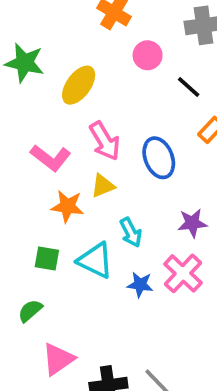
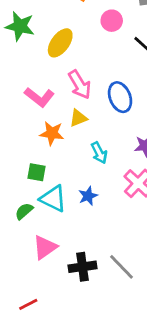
cyan triangle: (95, 260) -> (53, 199), moved
blue star: (140, 285) -> (88, 196), moved, turned -30

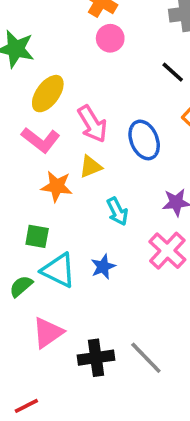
pink circle: (112, 21) -> (110, 38), moved
yellow ellipse: (60, 43) -> (48, 94), moved

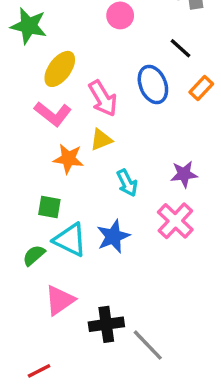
blue ellipse: (144, 140) -> (153, 84), moved
blue star: (103, 267) -> (113, 236), size x1.4
gray line: (146, 358) -> (148, 345), moved

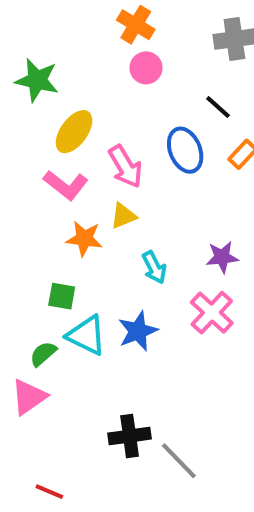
pink triangle: (60, 300) -> (29, 397), moved
red line: (39, 371) -> (49, 492), turned 50

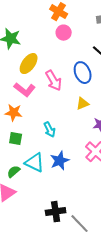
yellow triangle: (123, 216) -> (83, 104), moved
orange star: (84, 239) -> (14, 113), moved
cyan arrow: (154, 267) -> (50, 130), moved
green square: (62, 296) -> (16, 139), moved

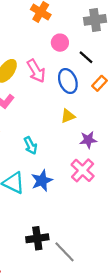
pink circle: (64, 33) -> (60, 43), moved
pink arrow: (54, 81) -> (36, 71), moved

